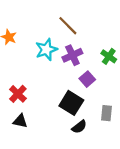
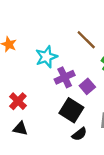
brown line: (68, 26) -> (86, 40), moved
purple cross: (72, 55) -> (65, 77), moved

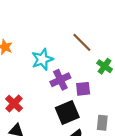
purple square: (87, 86) -> (83, 89), turned 35
black square: (71, 110) -> (67, 113), turned 35

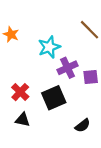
black square: (67, 113) -> (54, 98), moved

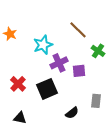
black triangle: (23, 120) -> (20, 118), moved

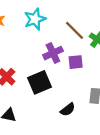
brown line: (78, 30) -> (74, 30), moved
cyan star: (43, 45) -> (35, 19), moved

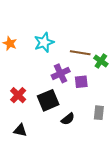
brown line: (74, 30) -> (80, 53), turned -36
black semicircle: (68, 110) -> (68, 119), moved

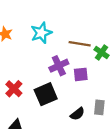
black semicircle: (68, 119) -> (77, 114), moved

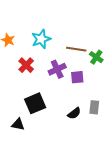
red cross: (14, 89) -> (26, 65), moved
black square: (46, 94) -> (35, 103), moved

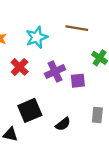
brown line: (76, 49) -> (77, 28), moved
black semicircle: (74, 113) -> (63, 124), moved

